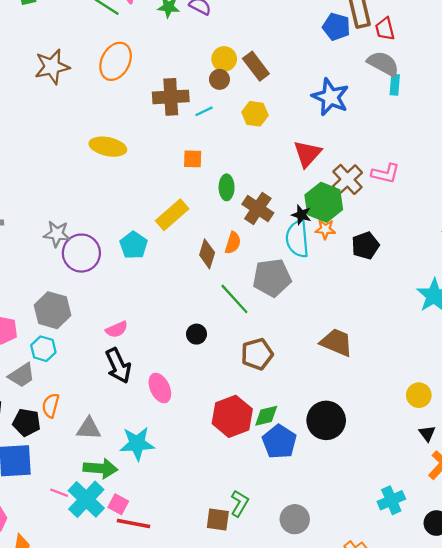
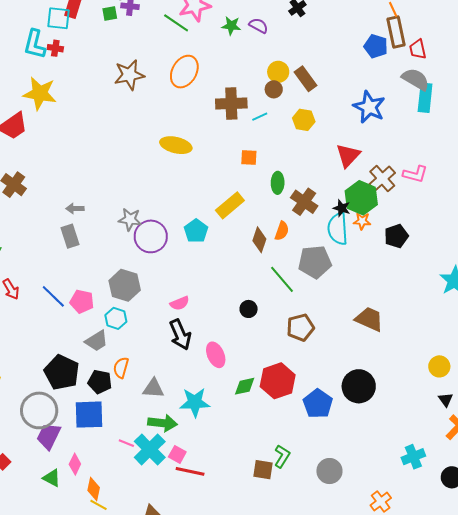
cyan rectangle: (395, 85) -> (425, 98), size x1.6
green diamond: (266, 416) -> (245, 386), moved

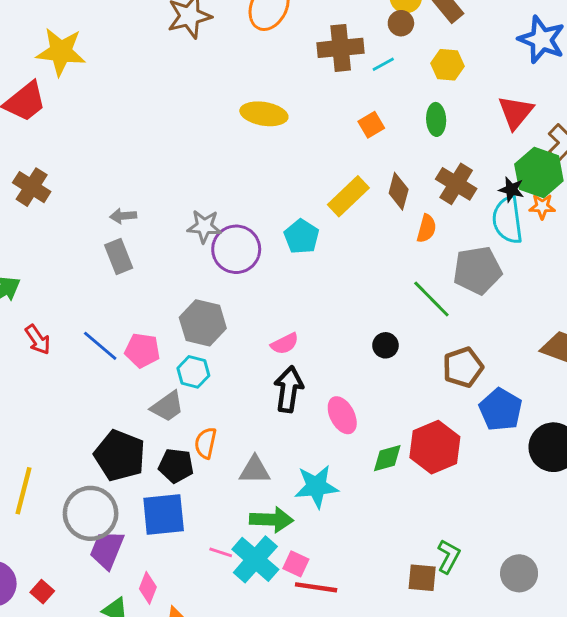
orange square: (249, 158) -> (371, 125), turned -30
green ellipse: (278, 183) -> (436, 119), moved
brown diamond: (259, 240) -> (399, 191), moved
black arrow: (180, 335) -> (289, 389), turned -144
blue pentagon: (318, 404) -> (501, 410), moved

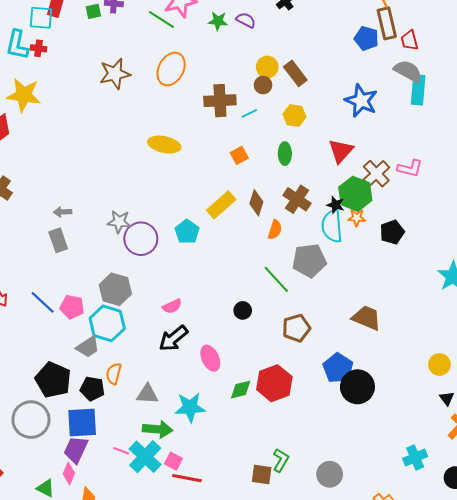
cyan hexagon: (193, 372) -> (107, 323), size x1.6
black arrow: (289, 389) -> (173, 338), turned -140
blue pentagon: (501, 410) -> (338, 368), moved
purple trapezoid: (107, 550) -> (76, 450), moved

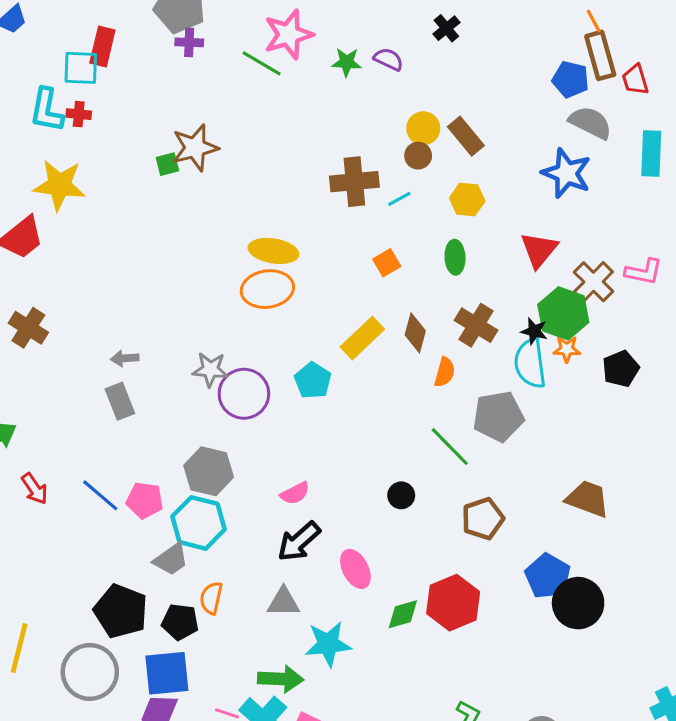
green square: (93, 11) -> (167, 164), moved
orange ellipse: (171, 69) -> (267, 289), moved, turned 56
gray semicircle: (408, 71) -> (590, 123), moved
gray triangle: (147, 394) -> (283, 602), moved

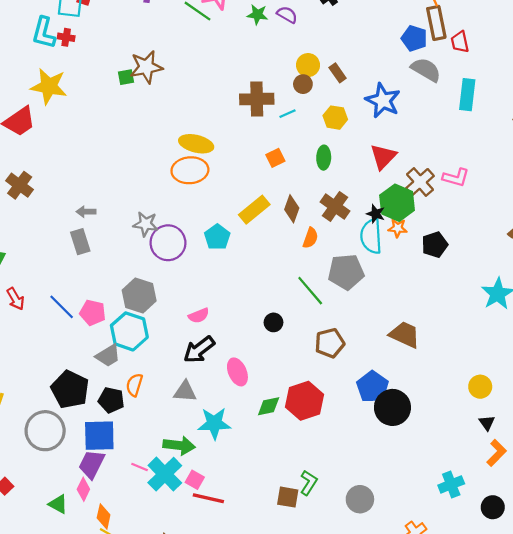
brown rectangle: (466, 136) -> (338, 73), size x0.7
blue star: (566, 173) -> (383, 101), moved

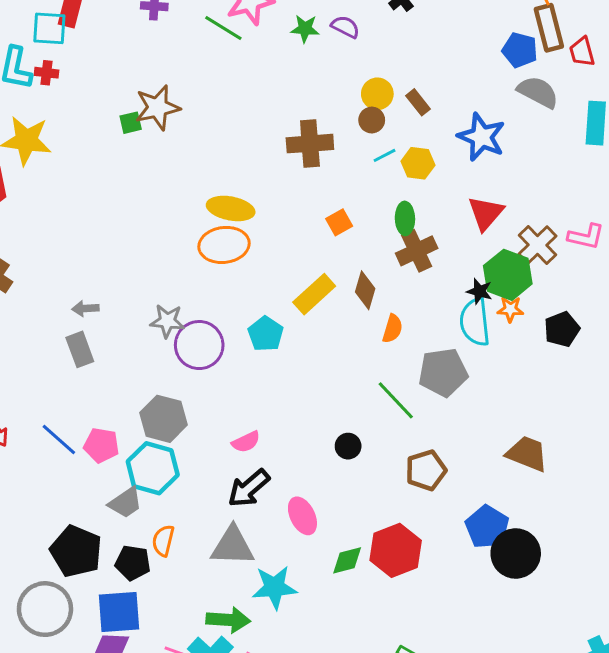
cyan line: (287, 114) -> (385, 155), moved
brown cross: (335, 206) -> (417, 251), moved, turned 32
gray triangle: (185, 391) -> (233, 546), size x1.4

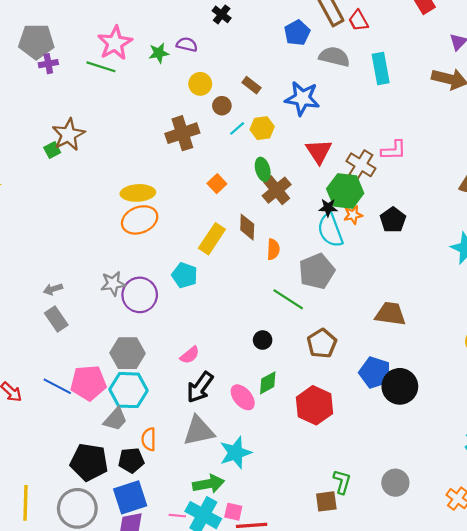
blue pentagon: (520, 50) -> (297, 33), moved, turned -30
yellow circle: (377, 94) -> (200, 84), moved
pink pentagon: (101, 445) -> (88, 383), size x1.4
green diamond: (347, 560) -> (268, 383), moved

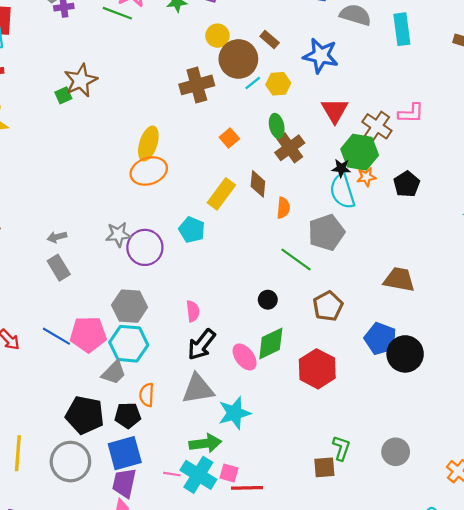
brown circle: (222, 106) -> (238, 59), size x2.0
yellow ellipse: (138, 193) -> (148, 144), turned -72
pink semicircle: (190, 355) -> (193, 311), turned -60
green diamond: (268, 383) -> (271, 343), size x1.4

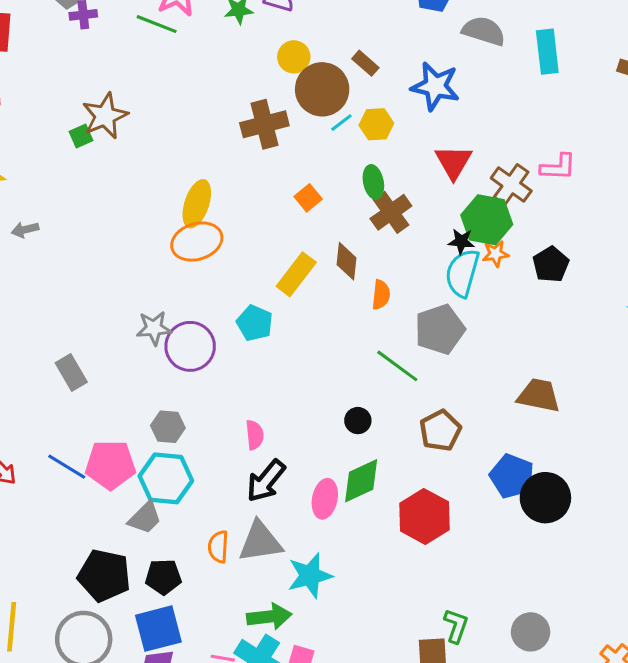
cyan semicircle: (342, 191) -> (462, 273), turned 32
gray arrow: (57, 237) -> (25, 230), moved
gray hexagon: (130, 306) -> (168, 427), size x0.7
pink ellipse: (245, 357) -> (325, 499), turned 48
orange semicircle: (147, 395) -> (218, 547), moved

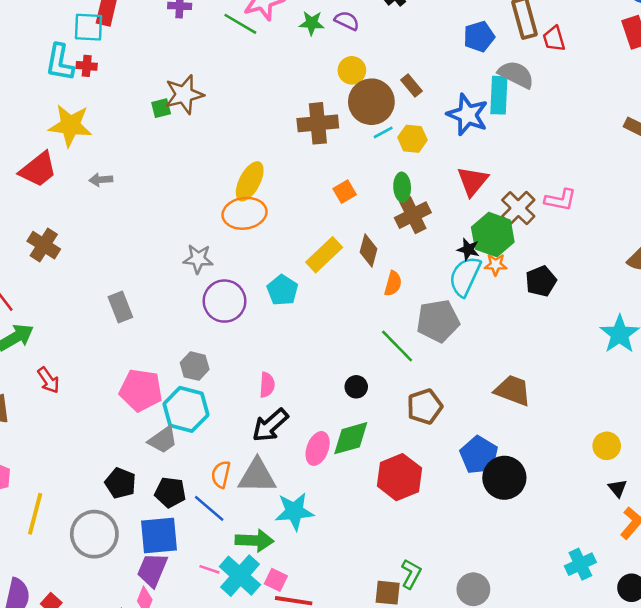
cyan rectangle: (547, 52) -> (499, 95), moved
gray star: (154, 328) -> (198, 259), moved
blue line: (67, 467) -> (209, 508), moved
black pentagon: (104, 575) -> (120, 483), size x0.7

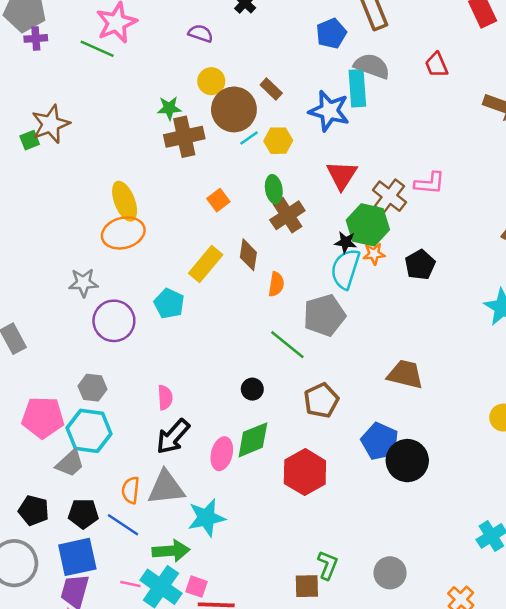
green star: (312, 23) -> (169, 108), moved
red trapezoid: (554, 39) -> (436, 65), moved
yellow ellipse: (250, 181) -> (125, 201), turned -42

